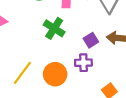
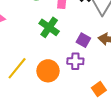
purple square: (91, 40) -> (83, 40), turned -32

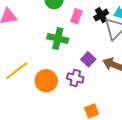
green cross: (49, 27) -> (58, 39), turned -36

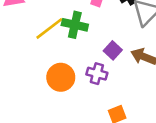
yellow line: (17, 71) -> (49, 28), moved

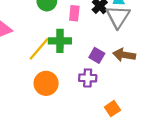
orange circle: (61, 77) -> (46, 83), moved

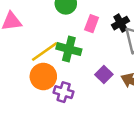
purple cross: (88, 78) -> (64, 92), moved
orange circle: (46, 83) -> (43, 76), moved

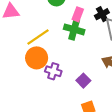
green cross: (69, 49) -> (74, 29), moved
purple square: (104, 74) -> (83, 81), moved

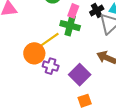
yellow line: (38, 37) -> (48, 40), moved
purple square: (83, 81) -> (80, 75), size x1.5

